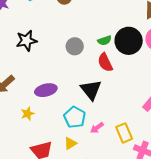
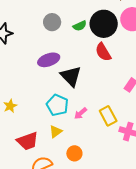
gray circle: (75, 46) -> (52, 22), moved
red semicircle: (105, 62) -> (103, 52), moved
purple ellipse: (46, 90) -> (49, 60), moved

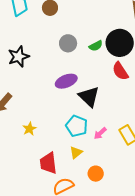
red trapezoid: (28, 141) -> (48, 163), turned 105

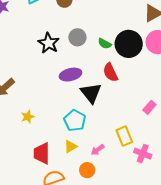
green semicircle: (96, 46) -> (105, 44), turned 48
black star: (19, 57) -> (49, 43), moved, turned -30
red semicircle: (120, 71) -> (110, 72), moved
pink arrow: (100, 133) -> (98, 150), moved

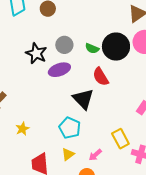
purple ellipse: (70, 75) -> (59, 70), moved

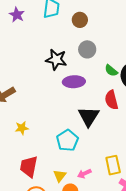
gray circle: (64, 45) -> (87, 49), moved
black star: (36, 53) -> (56, 60), turned -30
yellow triangle: (68, 154) -> (60, 176), moved, turned -32

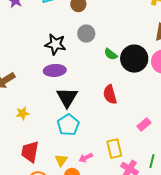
purple ellipse: (74, 82) -> (55, 70), moved
red semicircle: (111, 100) -> (110, 94), moved
black triangle: (89, 117) -> (67, 97), moved

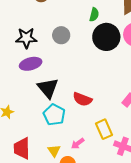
gray circle: (86, 34) -> (61, 35), moved
green semicircle: (111, 54) -> (94, 15), moved, turned -104
red semicircle: (110, 94) -> (82, 99), moved, turned -42

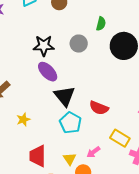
green semicircle: (94, 15) -> (101, 24), moved
purple ellipse: (31, 64) -> (48, 72), turned 60
yellow rectangle: (104, 129) -> (120, 138), turned -36

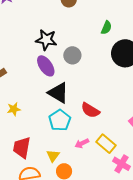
gray circle: (79, 44) -> (72, 55), moved
black triangle: (64, 96) -> (58, 93), turned -30
pink arrow: (93, 152) -> (82, 143), moved

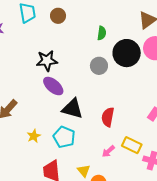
gray circle: (72, 55) -> (99, 66), moved
red semicircle: (90, 110) -> (108, 117), turned 84
cyan pentagon: (60, 120) -> (64, 137), moved

